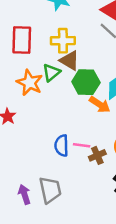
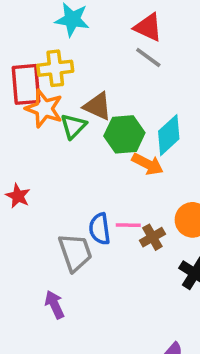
yellow cross: (63, 41) -> (55, 68), moved
orange star: (30, 83) -> (44, 109), moved
gray trapezoid: (50, 190) -> (75, 252), moved

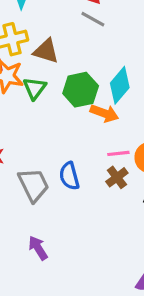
brown triangle: (98, 106) -> (46, 51), moved
pink line: (128, 225) -> (118, 153), moved
gray trapezoid: (75, 252) -> (34, 185), moved

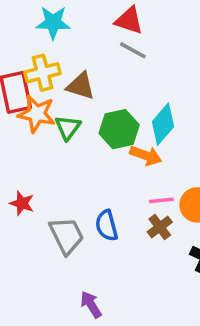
purple arrow: (38, 248) -> (91, 304), moved

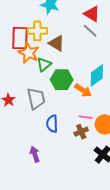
green hexagon: (119, 129) -> (62, 80), moved
gray trapezoid: (67, 235) -> (36, 99), moved
purple arrow: (91, 304) -> (35, 154), moved

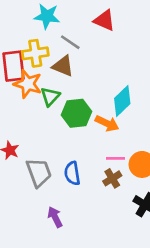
gray line: (90, 31) -> (70, 42), moved
gray trapezoid: (36, 99) -> (39, 172), moved

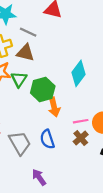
orange arrow: (107, 123) -> (54, 107), moved, turned 60

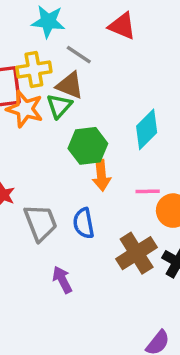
green triangle: (19, 79) -> (59, 106), moved
pink line: (81, 121) -> (148, 191), moved
brown cross: (81, 138) -> (137, 253), moved, size x1.6

